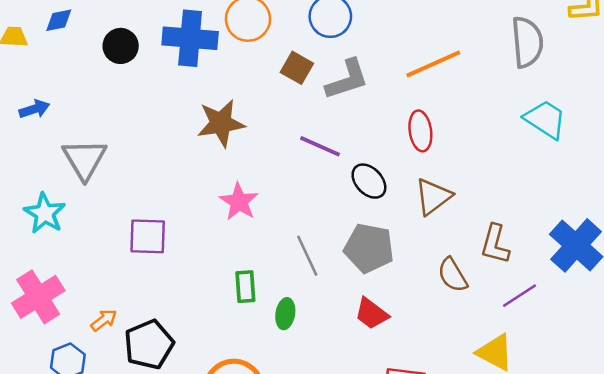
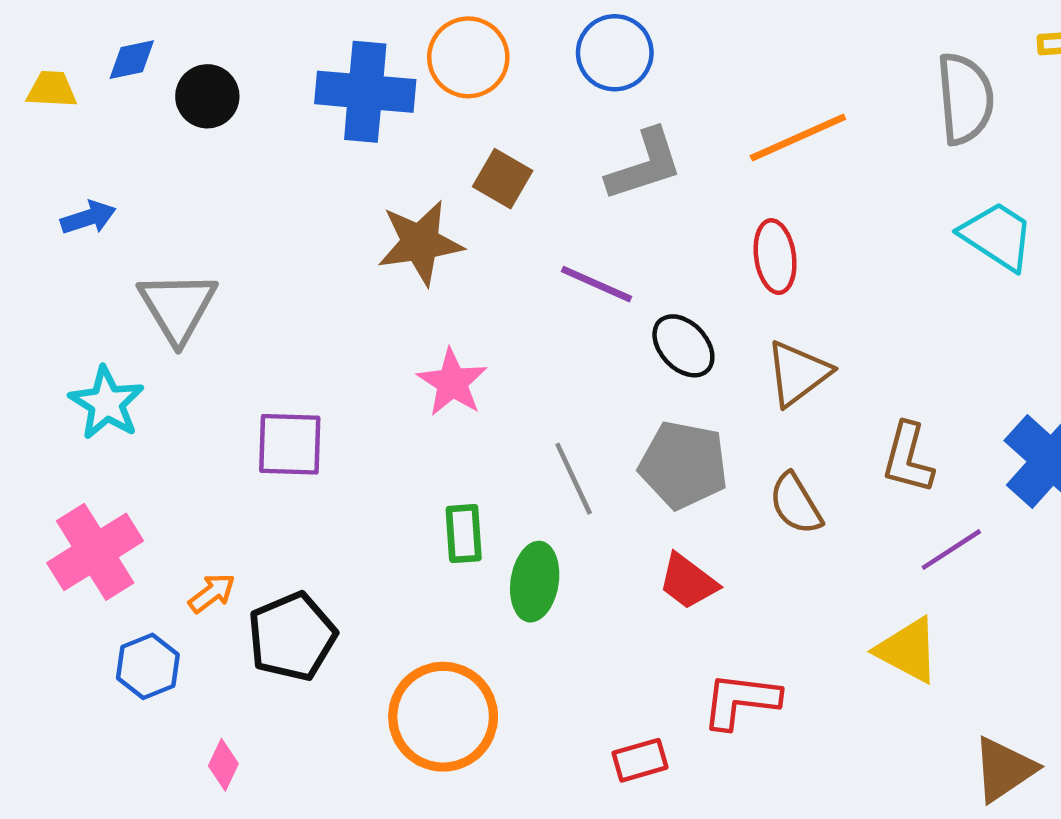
black circle: (121, 46) -> (207, 96), moved
brown square: (297, 68) -> (503, 179), moved
brown semicircle: (453, 275) -> (796, 504), moved
green ellipse: (285, 314) -> (535, 582), size x1.4

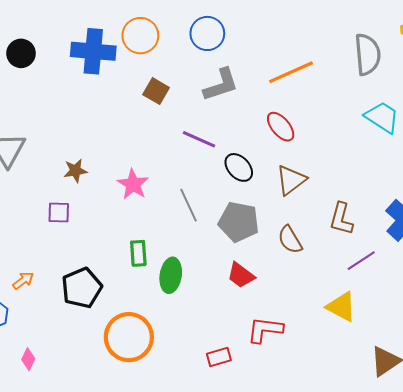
brown star: (420, 243) -> (75, 171), moved, size x0.6
red ellipse: (775, 257) -> (281, 127), turned -32
purple square: (290, 444) -> (59, 212), size x0.7
gray line: (574, 479) -> (188, 205), moved
black pentagon: (292, 637) -> (82, 288), moved

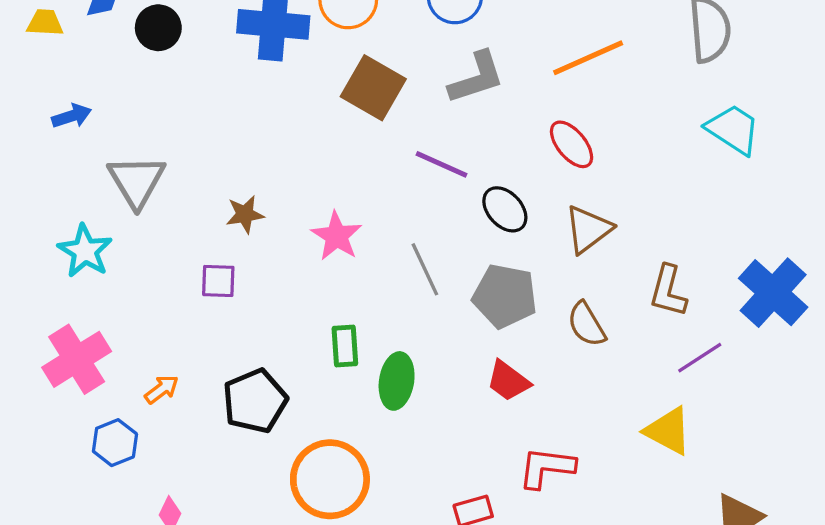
brown square: (156, 91) -> (373, 88), size x1.5

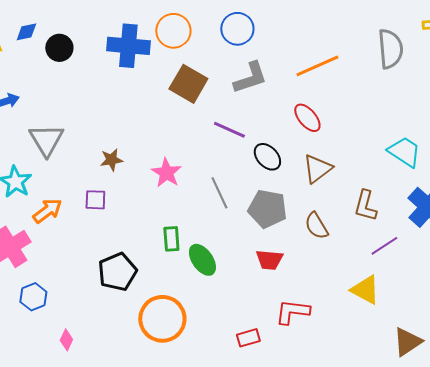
cyan trapezoid: (733, 129) -> (404, 152), moved
green ellipse: (397, 381) -> (202, 260), turned -44
red trapezoid: (508, 381) -> (269, 260), turned -32
orange arrow: (162, 389) -> (47, 211), moved, size x1.4

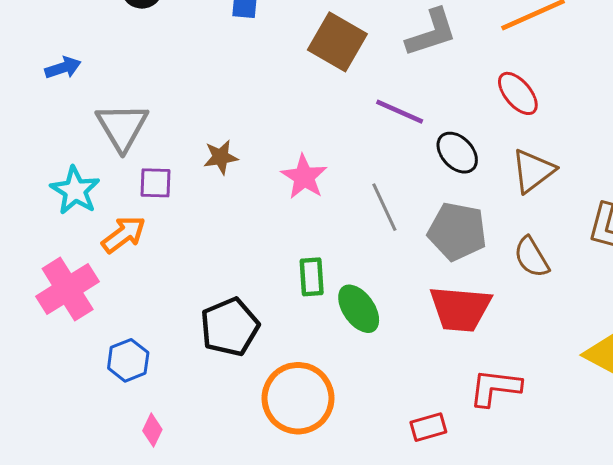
purple square: (95, 200) -> (155, 183), moved
red trapezoid: (269, 260) -> (460, 309), size x1.5
blue hexagon: (33, 297) -> (128, 360), moved

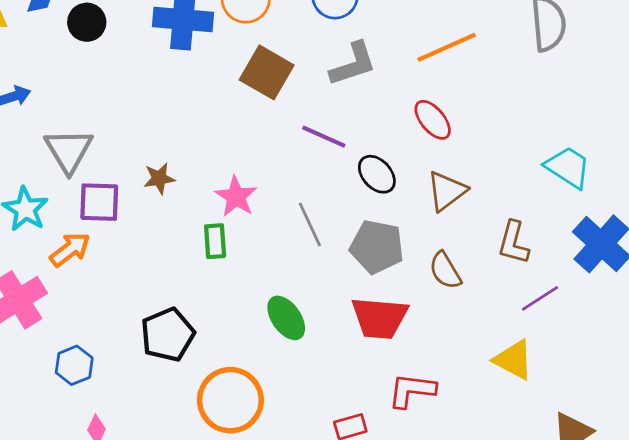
purple square: (155, 183) -> (99, 202), size x1.4
green rectangle: (312, 277) -> (215, 241), moved

